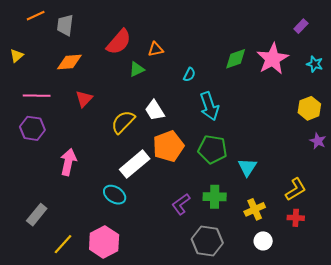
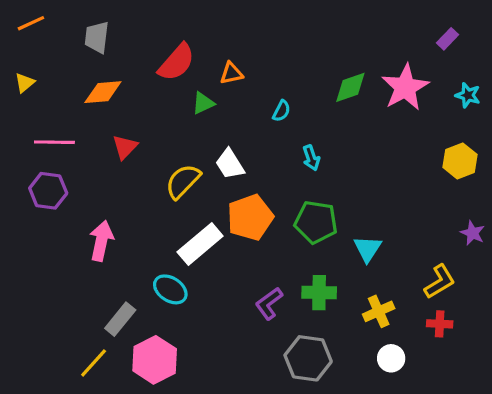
orange line: (36, 16) -> (31, 23), moved
cyan arrow: (209, 106) -> (311, 158), size x0.6
purple star: (318, 141) -> (473, 233), moved
gray rectangle: (37, 215) -> (120, 319), moved

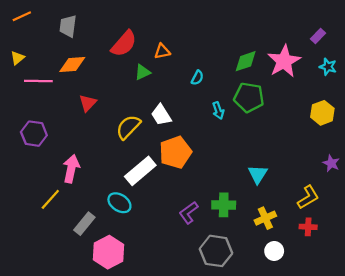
purple rectangle: (447, 39) -> (318, 36), moved
pink line: (54, 142) -> (38, 81), moved
green pentagon: (316, 222) -> (249, 97), moved
yellow line: (94, 363) -> (50, 199), moved

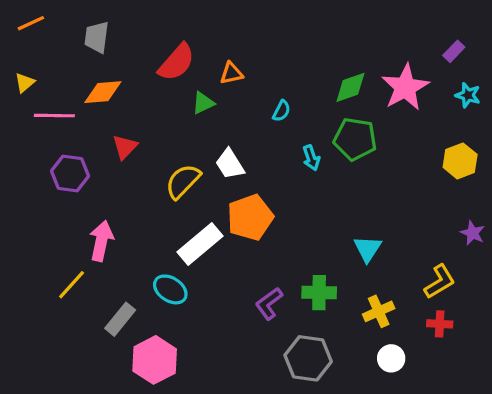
purple hexagon: (34, 134) -> (70, 174), moved

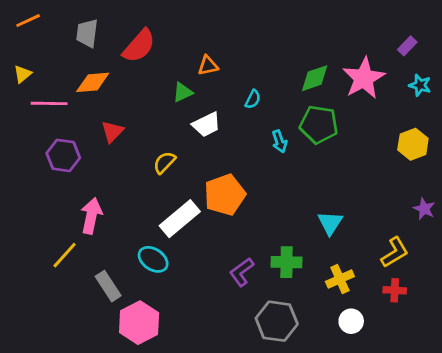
red semicircle: (177, 62) -> (139, 46), moved
white trapezoid: (230, 164) -> (206, 125), moved, turned -84
yellow semicircle: (183, 181) -> (164, 162), size x0.7
gray rectangle: (120, 319) -> (108, 286), turned -72

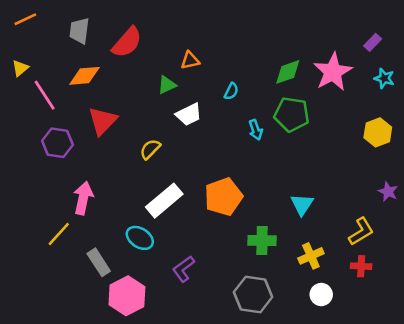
pink line: (49, 103) -> (45, 95), turned 56
red triangle: (112, 132) -> (103, 121), size x1.4
orange pentagon: (225, 195) -> (223, 197), moved
purple L-shape: (242, 272) -> (184, 269), moved

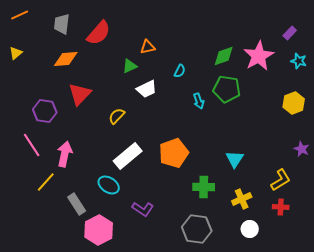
pink line: (45, 95) -> (32, 145), moved
purple L-shape: (184, 269) -> (143, 209), turned -110

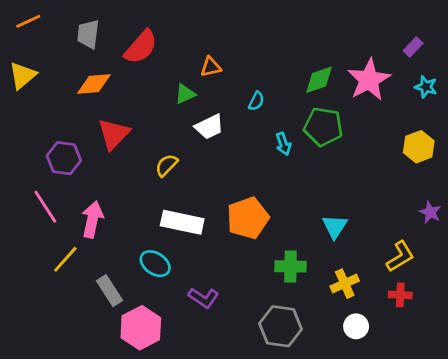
yellow triangle: (16, 53) -> (23, 75), size x1.5
white rectangle: (128, 156) -> (182, 222), turned 52

